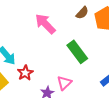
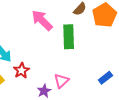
green rectangle: (77, 52) -> (69, 37), moved, turned 35

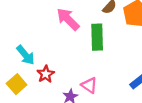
pink triangle: (61, 81) -> (89, 85), turned -42

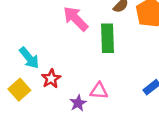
pink triangle: (89, 85) -> (99, 91), turned -30

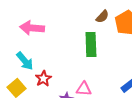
pink arrow: (76, 19) -> (32, 28), moved, turned -40

